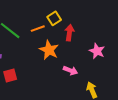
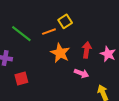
red arrow: (69, 33) -> (87, 50), moved

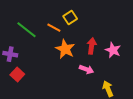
orange line: (49, 32) -> (54, 28), turned 48
red square: (21, 78) -> (17, 74), moved, turned -32

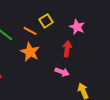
orange star: (65, 49) -> (30, 52), moved
pink star: (113, 50) -> (77, 27), moved

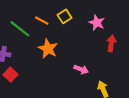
orange line: (30, 31) -> (42, 21), moved
red arrow: (67, 49) -> (111, 43), moved

